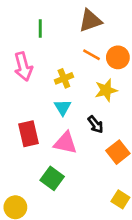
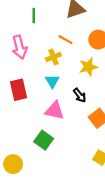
orange line: (92, 55) -> (65, 40), moved
red rectangle: (28, 134) -> (18, 90), moved

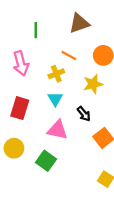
red rectangle: (18, 90) -> (20, 108), turned 30
yellow circle: (13, 164) -> (14, 148), moved

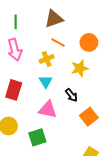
brown triangle: (79, 23) -> (54, 19), moved
green line: (36, 30) -> (16, 22), moved
green square: (46, 161) -> (37, 137), turned 36

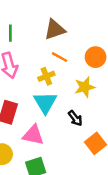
cyan triangle: (46, 82) -> (45, 103), size x1.5
pink triangle: (48, 110) -> (33, 135), moved

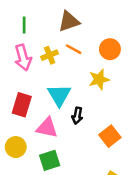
yellow cross: (46, 76) -> (50, 55), moved
black arrow: (75, 118) -> (77, 116), moved, turned 49

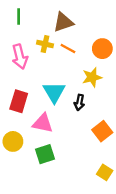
green line: (24, 25) -> (19, 16), moved
yellow cross: (50, 55) -> (45, 44), moved, turned 35
black arrow: (77, 116) -> (79, 102), moved

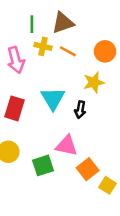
green line: (19, 16) -> (32, 24), moved
pink triangle: (43, 123) -> (67, 146), moved
orange square: (102, 131) -> (88, 169), moved

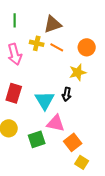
green line: (32, 24) -> (15, 20), moved
cyan triangle: (53, 98) -> (45, 100), moved
yellow square: (108, 185) -> (82, 162), moved

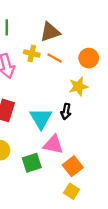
yellow square: (82, 162) -> (72, 191), moved

